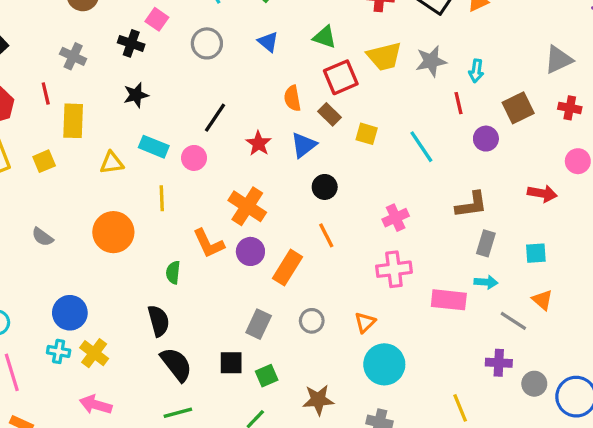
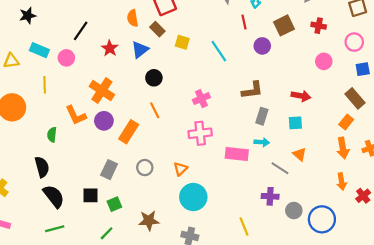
red arrow: (542, 193) -> (301, 96), moved

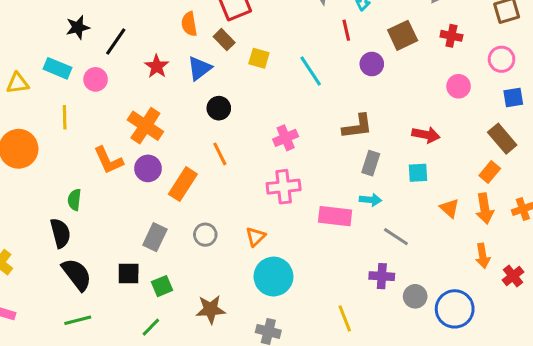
black star: (28, 15) -> (78, 27), moved
green semicircle: (52, 135) -> (74, 200), moved
orange triangle: (300, 154) -> (450, 208), moved

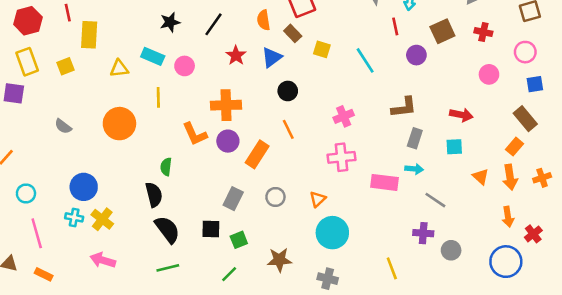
black line: (116, 41) -> (213, 24), moved
orange cross: (145, 126) -> (226, 105), turned -36
blue circle: (455, 309) -> (506, 262), moved

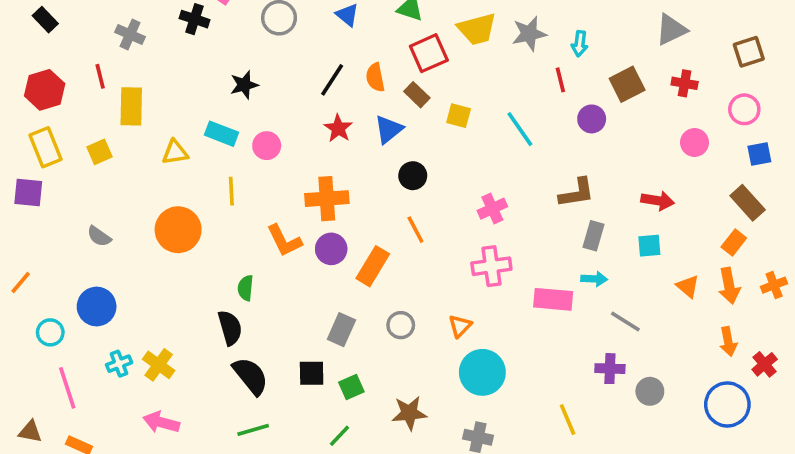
black line: (213, 24) -> (332, 80), moved
blue circle: (84, 187) -> (97, 307), moved
cyan cross: (74, 217) -> (119, 364), turned -30

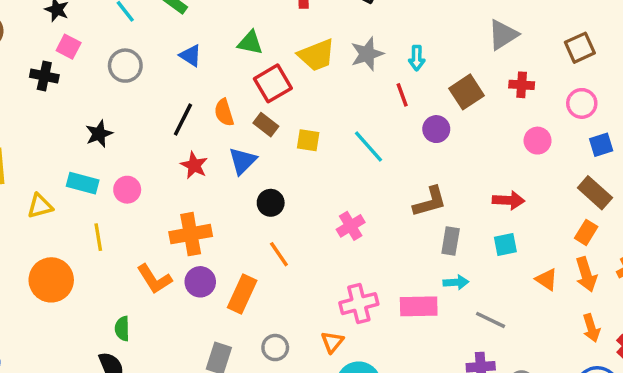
pink cross: (491, 266) -> (359, 304), moved

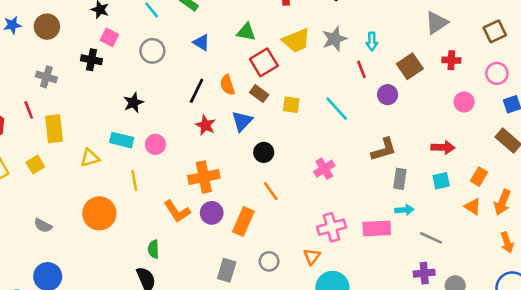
orange rectangle: (586, 232) -> (479, 177), moved
orange arrow: (586, 274) -> (502, 202), turned 40

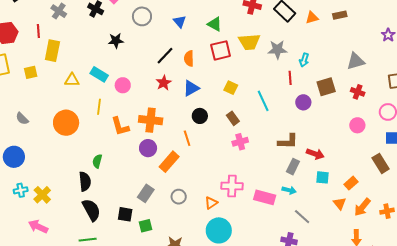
brown rectangle: (259, 94) -> (233, 118), moved
black star: (133, 103) -> (116, 41), moved
red arrow: (443, 147) -> (315, 154), moved
orange line: (271, 191) -> (187, 138), moved
orange L-shape: (177, 211) -> (120, 126), moved

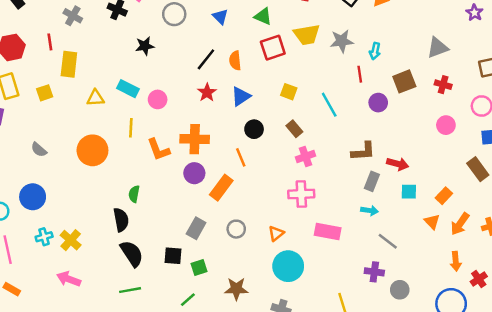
pink cross: (232, 186) -> (301, 194), moved
pink rectangle: (265, 197) -> (328, 231), moved

